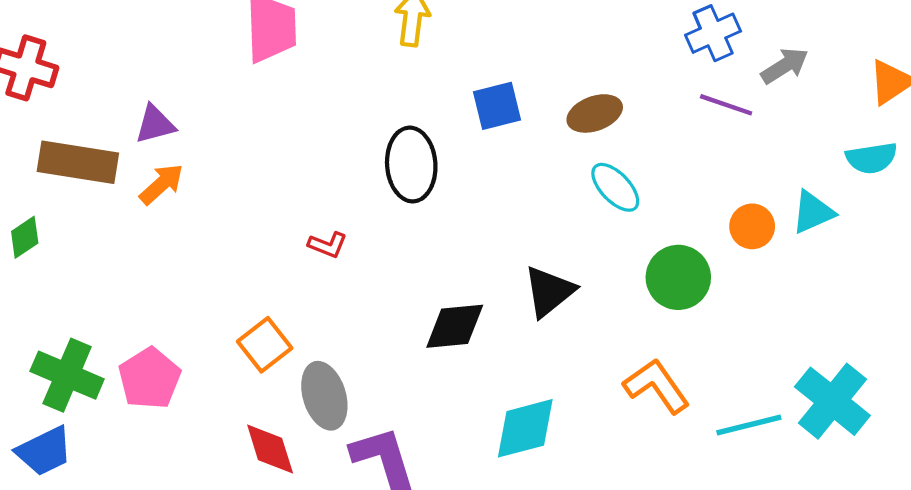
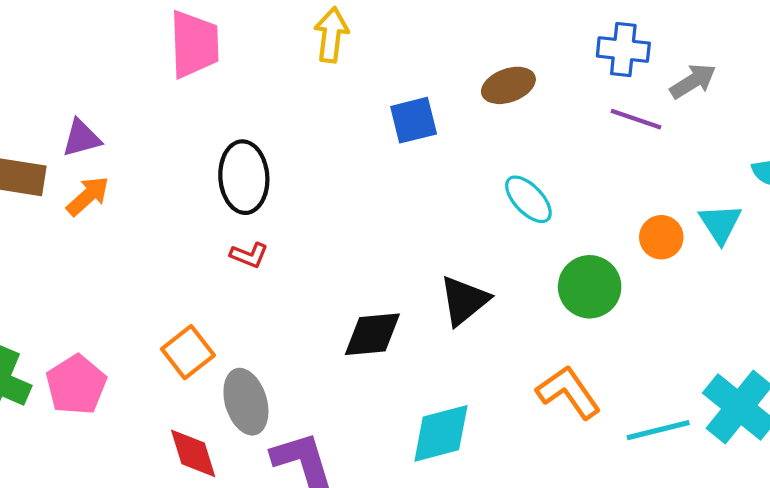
blue cross: (713, 33) -> (623, 50), turned 30
brown ellipse: (595, 113) -> (508, 85), moved
black ellipse: (411, 165) -> (244, 177), moved
cyan triangle: (813, 212) -> (720, 224), turned -39

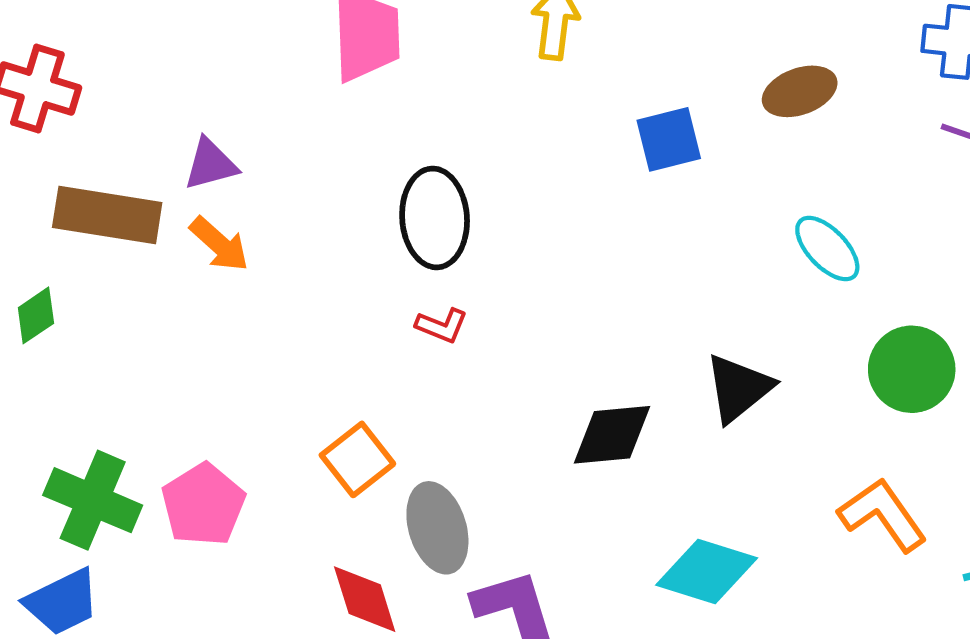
orange arrow: (88, 196) -> (219, 244), turned 84
cyan diamond: (441, 433) -> (707, 571), turned 32

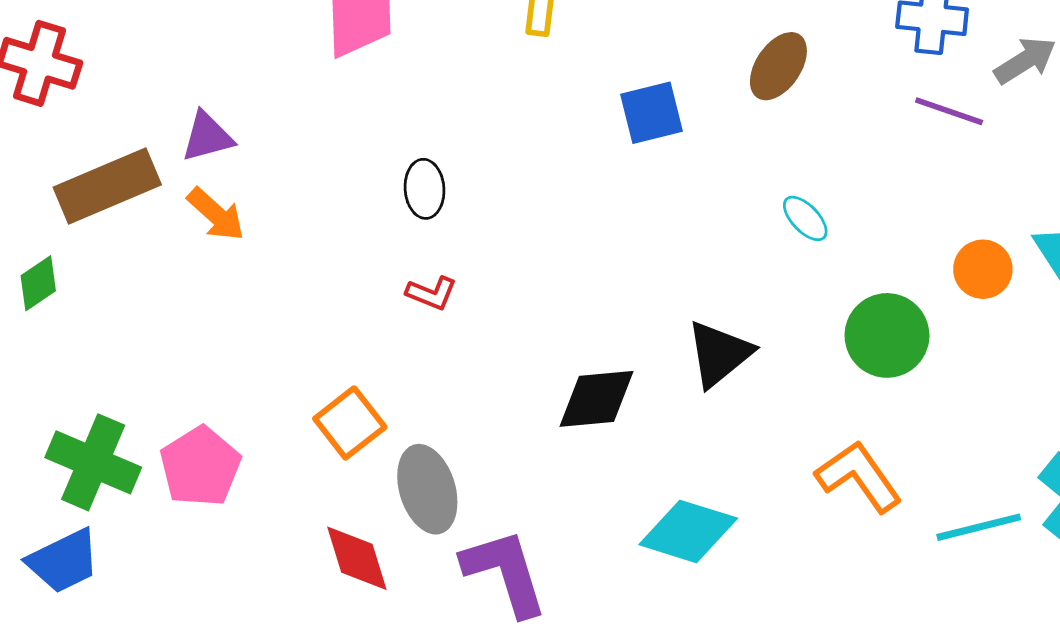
brown ellipse: (800, 91) -> (778, 66), turned -36
brown rectangle: (107, 215) -> (107, 186), turned -32
black ellipse: (435, 218) -> (425, 189), size x0.6
cyan ellipse: (827, 249) -> (805, 218), size x0.7

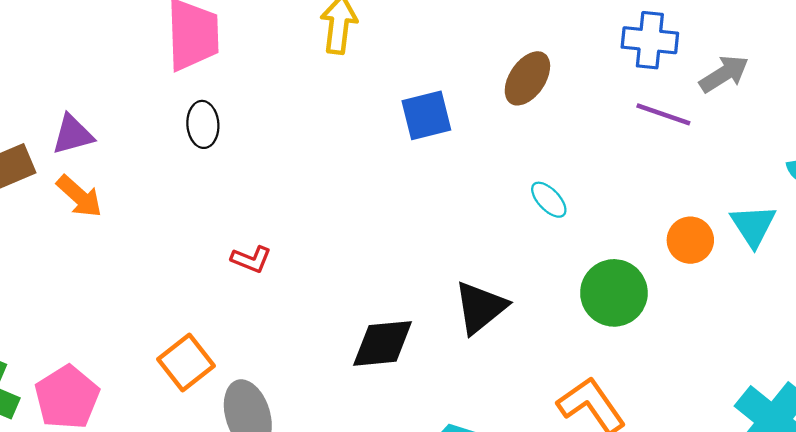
black ellipse: (425, 189) -> (203, 124), moved

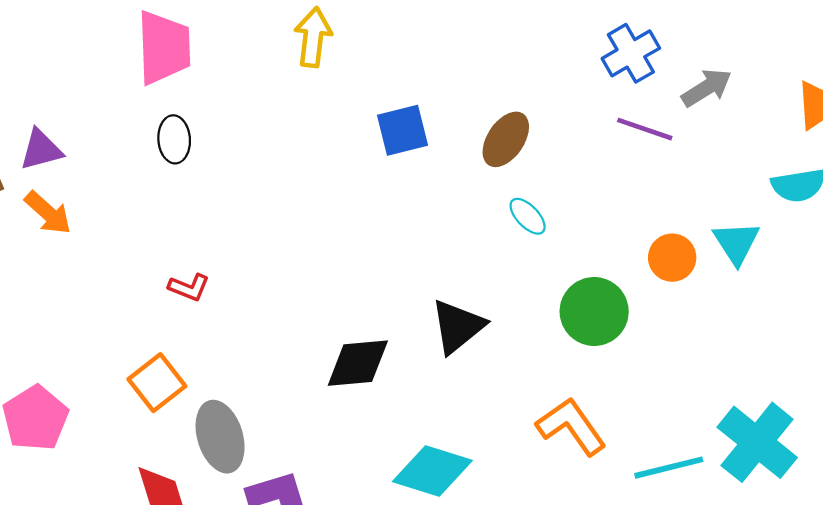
blue cross: (650, 40) -> (631, 53), turned -36
brown ellipse: (527, 78) -> (506, 139), moved
red L-shape: (251, 259) -> (189, 287), moved

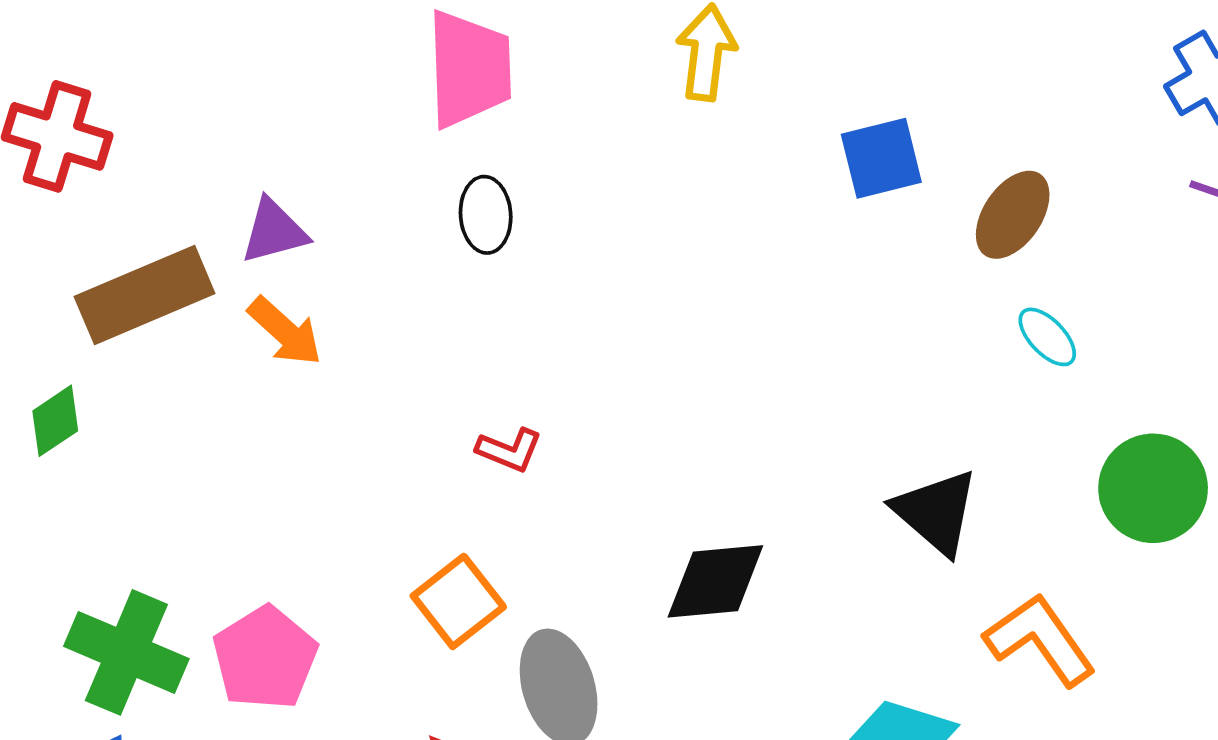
blue square: (403, 130) -> (881, 158), moved
black triangle: (458, 326) -> (936, 512), turned -40
black diamond: (358, 363) -> (715, 581), moved
orange L-shape: (571, 426) -> (1040, 640), moved

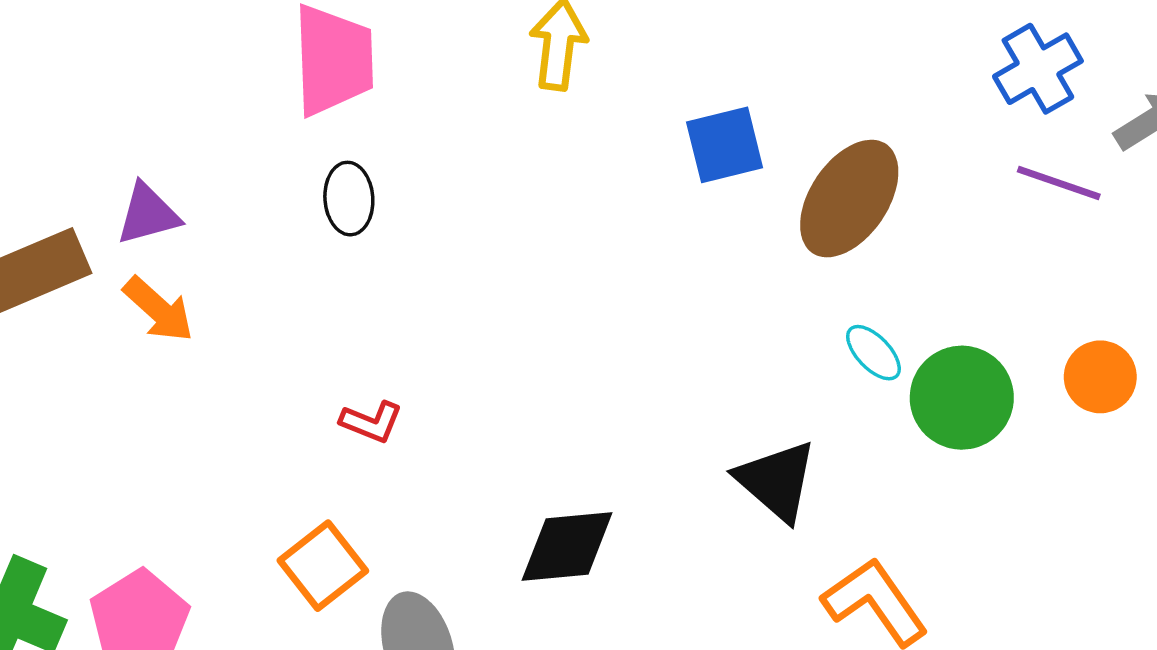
brown ellipse: (1013, 215) -> (849, 199), size x1.4
cyan ellipse: (1047, 337) -> (873, 353), moved
green circle: (1153, 488) -> (962, 398), moved

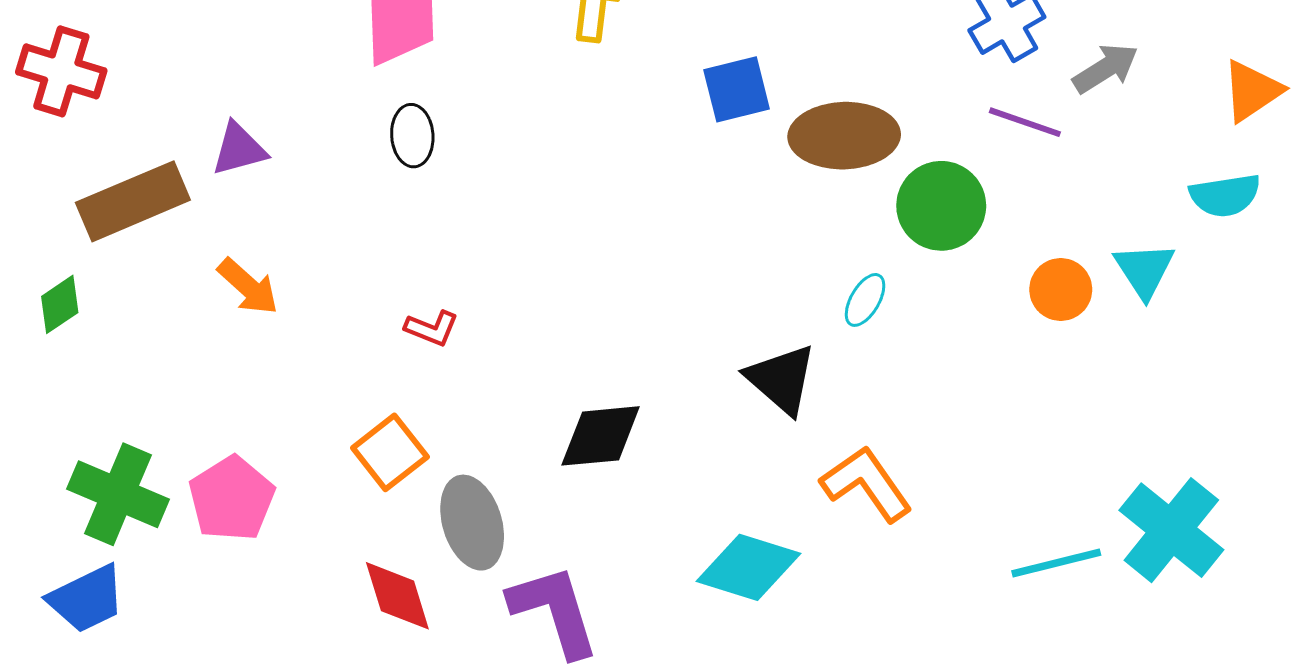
brown ellipse: (849, 199) -> (844, 136), turned 54
orange arrow: (158, 309) -> (248, 287), moved
cyan ellipse: (873, 353) -> (865, 300), moved, turned 74
green circle: (962, 398) -> (941, 206), moved

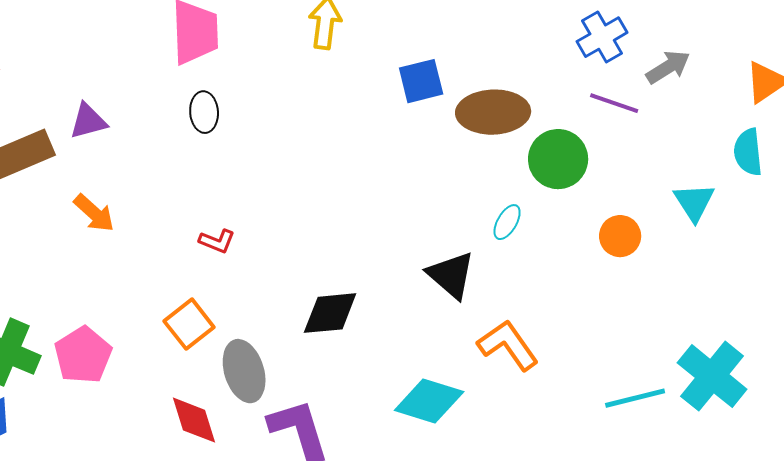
cyan semicircle: (1225, 195) -> (748, 152), turned 93
orange circle: (1061, 290) -> (620, 236), moved

